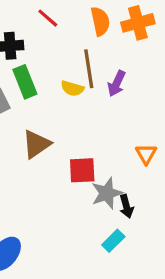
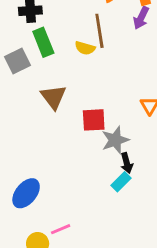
purple arrow: (117, 84) -> (141, 18), moved
brown triangle: (36, 144) -> (53, 97), turned -32
black arrow: (126, 206) -> (127, 163), moved

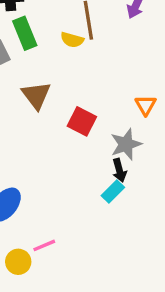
red square: (94, 120) -> (82, 121), turned 30
gray star: (115, 140) -> (126, 144), moved

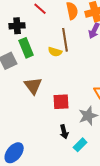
red square: (82, 121) -> (61, 102), turned -30
black arrow: (119, 170) -> (64, 132), moved

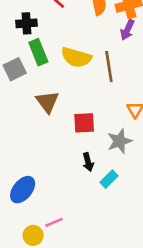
brown line: (65, 40) -> (109, 67), moved
yellow semicircle: (55, 52) -> (76, 57), size x1.6

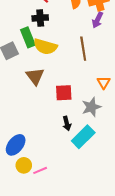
black cross: (27, 23) -> (40, 18), moved
yellow semicircle: (76, 57) -> (45, 47), moved
cyan rectangle: (109, 179) -> (83, 137), size x1.6
yellow circle: (33, 235) -> (24, 165), moved

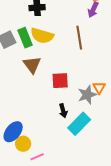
green rectangle: (28, 37) -> (25, 38), moved
orange triangle: (104, 82) -> (99, 88), moved
yellow circle: (24, 165) -> (23, 144), moved

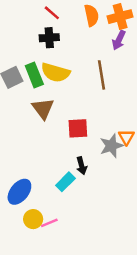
cyan rectangle: (79, 124) -> (65, 182), moved, size x0.7
yellow circle: (23, 144) -> (33, 219), moved

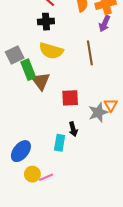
green rectangle: (34, 75) -> (28, 70), moved
cyan rectangle: (65, 182) -> (60, 143), turned -35

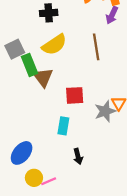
yellow semicircle: (51, 51) -> (54, 45), turned -50
black arrow: (73, 129) -> (78, 156), moved
cyan rectangle: (60, 143) -> (63, 126), moved

